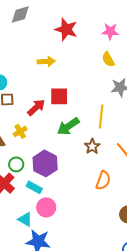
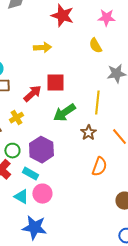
yellow semicircle: (108, 59) -> (95, 46), moved
cyan triangle: (25, 219) -> (21, 197), moved

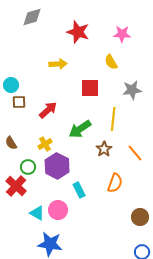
red square: (55, 83) -> (90, 88), moved
yellow cross: (16, 118) -> (45, 144), moved
cyan rectangle: (30, 174) -> (79, 190), moved, turned 35

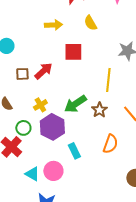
yellow semicircle: (111, 62) -> (90, 23), moved
red square: (90, 88) -> (73, 52), moved
brown square: (19, 102) -> (22, 74), moved
green arrow: (80, 129) -> (75, 104), moved

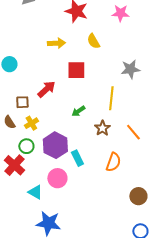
brown square: (22, 74) -> (22, 102), moved
green arrow: (75, 104) -> (78, 111), moved, size x0.6
yellow cross: (40, 105) -> (31, 123), moved
cyan rectangle: (74, 151) -> (77, 158), moved
pink circle: (53, 171) -> (57, 178), moved

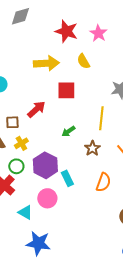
pink star: (120, 13) -> (98, 33), moved, turned 30
yellow arrow: (56, 43) -> (46, 63), size x1.4

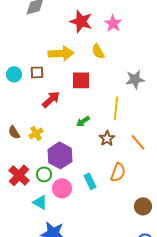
brown square: (12, 122) -> (37, 72), moved
green circle: (16, 166) -> (44, 174), moved
cyan rectangle: (67, 178) -> (90, 181), moved

